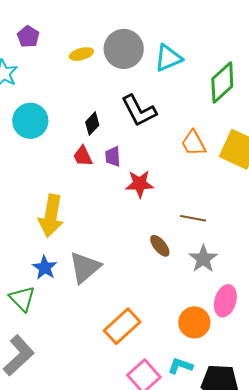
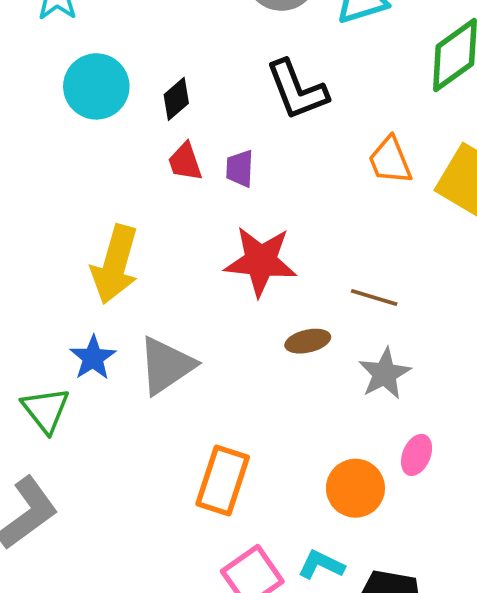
black diamond: (92, 124) -> (176, 99), moved
red star: (140, 184) -> (261, 261), moved, size x1.4
brown ellipse: (160, 246) -> (308, 341), turned -70
pink ellipse: (225, 301) -> (417, 455), size x0.7
orange rectangle: (122, 326) -> (223, 480), turned -36

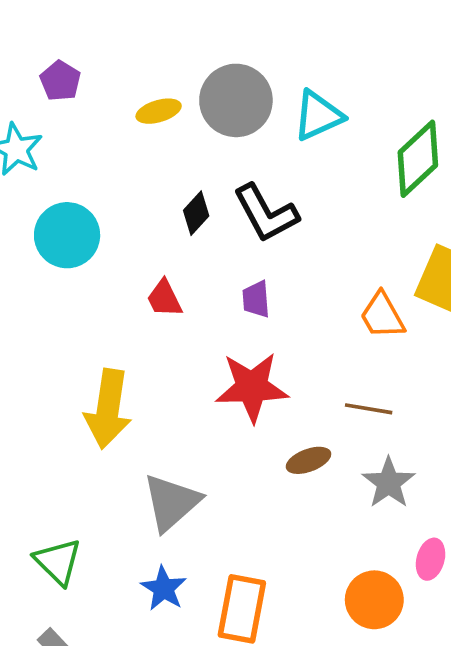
black diamond: (176, 99) -> (196, 213), moved
orange trapezoid: (390, 160) -> (382, 316), moved
purple trapezoid: (240, 169) -> (256, 299), moved
blue star: (93, 358) -> (164, 588), moved

